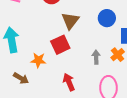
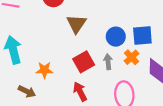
blue circle: (107, 18) -> (116, 37), moved
red square: (60, 45) -> (84, 62), moved

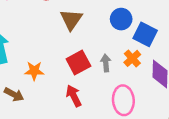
blue square: (142, 36) -> (145, 34), turned 30
blue circle: (116, 37) -> (121, 19), moved

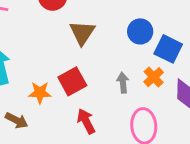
red square: (78, 62) -> (72, 81), moved

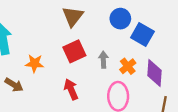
orange cross: (154, 77) -> (128, 66), moved
red square: (72, 81) -> (74, 51), moved

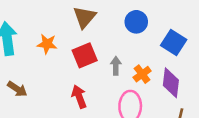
blue square: (142, 34) -> (174, 42), moved
orange star: (35, 63) -> (47, 44), moved

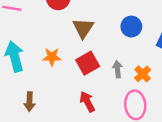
brown arrow: (17, 89) -> (30, 102), turned 66

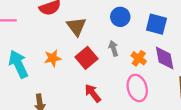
gray arrow: (118, 69) -> (113, 48), moved

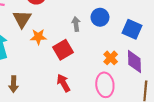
brown triangle: (76, 26) -> (22, 19), moved
gray arrow: (113, 48) -> (76, 24), moved
orange star: (53, 58) -> (38, 37), moved

